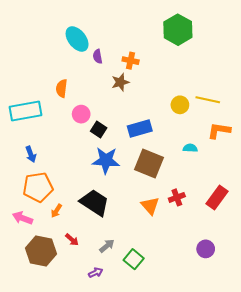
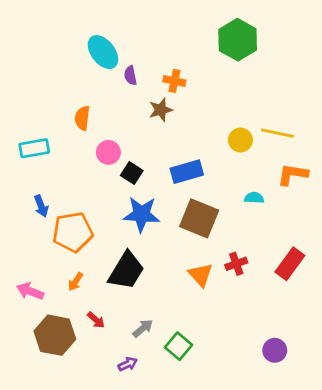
cyan rectangle: (26, 111) -> (34, 148), size x0.7
orange pentagon: (38, 187) -> (73, 232), moved
black trapezoid: (95, 203) -> (126, 271), turned 88
purple circle: (206, 249) -> (275, 350), moved

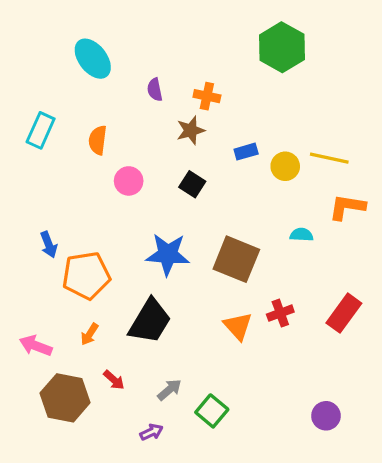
cyan ellipse: (103, 52) -> (93, 59), moved
cyan rectangle: (34, 148) -> (41, 130), moved, turned -56
blue rectangle: (187, 172) -> (246, 152), moved, size x0.6
black square: (132, 173) -> (192, 184), moved

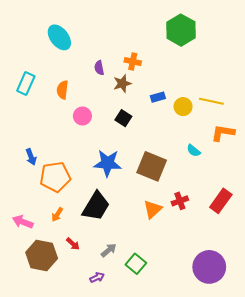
purple semicircle: (155, 90) -> (99, 68), moved
cyan semicircle: (302, 235) -> (194, 151), turned -144
orange triangle: (238, 326) -> (153, 209), turned 30
purple circle: (326, 416) -> (209, 267), size x1.8

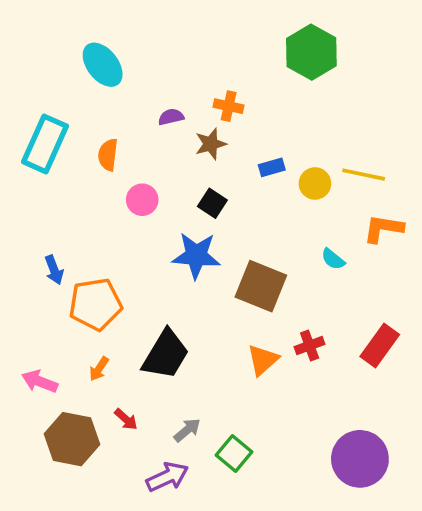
purple semicircle: (99, 68) -> (171, 117), turned 88
cyan rectangle: (26, 84) -> (45, 144), size x1.4
blue star: (108, 163) -> (196, 256), moved
purple arrow: (97, 277) -> (167, 477), size x1.6

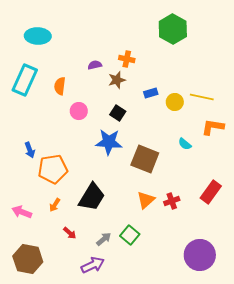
cyan ellipse: (103, 65) -> (38, 36), moved, turned -50
red cross: (310, 345) -> (172, 201), moved
brown hexagon: (72, 439) -> (28, 259), moved
green square: (234, 453) -> (130, 235), moved

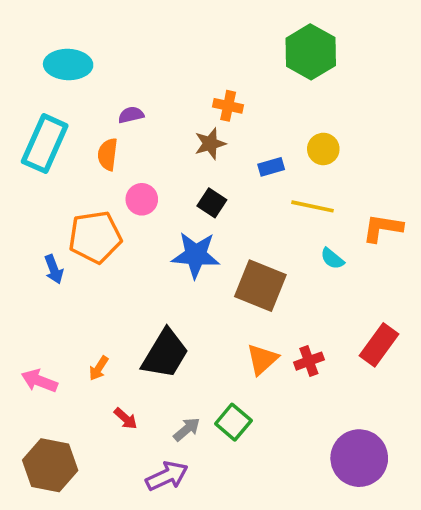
purple semicircle: (95, 65) -> (131, 115), moved
yellow line: (202, 97) -> (313, 206), moved
yellow circle: (175, 102) -> (323, 149), moved
orange pentagon: (53, 169) -> (95, 237), moved

